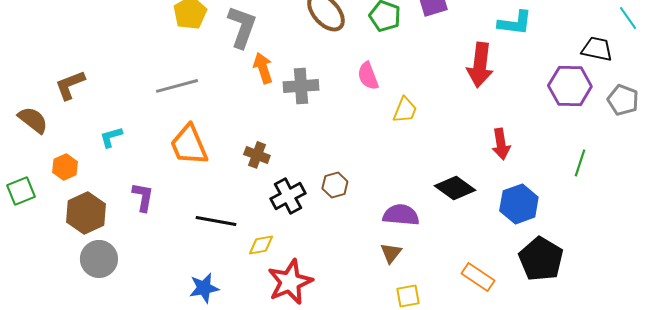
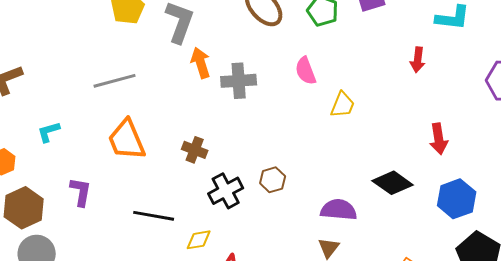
red arrow: (480, 65) -> (418, 60), size x0.6

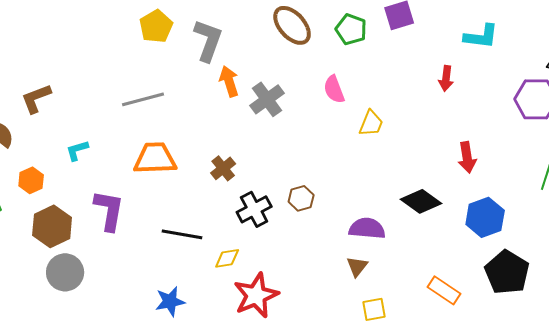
gray cross: (239, 81) -> (267, 99), turned -32
orange trapezoid: (127, 140) -> (155, 158), turned 111
brown cross: (195, 150) -> (223, 168), turned 30
purple L-shape: (81, 192) -> (109, 210), size x1.4

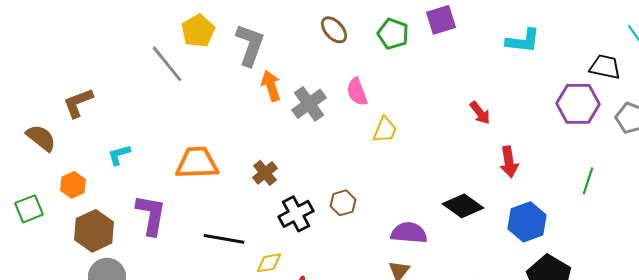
brown ellipse: (292, 25) -> (334, 30), size x0.7
red arrow: (446, 78) -> (480, 113), moved, turned -45
pink semicircle: (334, 89) -> (357, 92), moved
gray line: (143, 99) -> (167, 64), moved, turned 66
yellow trapezoid: (371, 123) -> (385, 130), moved

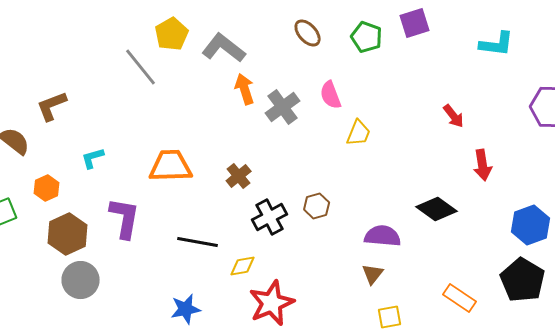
gray L-shape: (250, 45) -> (224, 48), turned -72
blue hexagon: (527, 222) -> (531, 225), moved

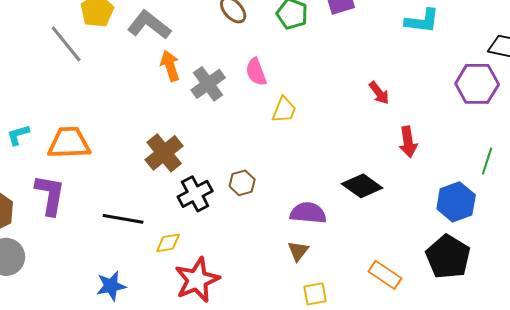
orange trapezoid: (171, 166) -> (69, 143), moved
brown cross: (239, 176) -> (164, 153), size x1.5

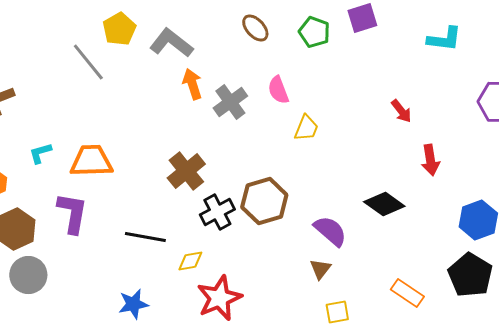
brown hexagon: (242, 183) -> (264, 201), size x1.8
purple semicircle: (308, 213) -> (330, 231), turned 36

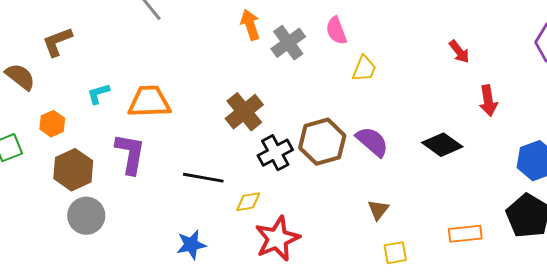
purple semicircle: (330, 231) -> (372, 142), moved
orange rectangle: (407, 293) -> (465, 234), turned -40

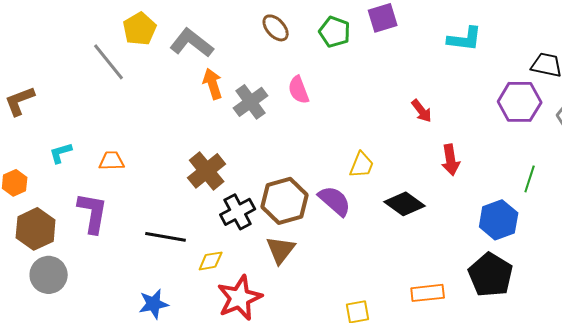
yellow trapezoid: (364, 69) -> (362, 165), moved
orange trapezoid: (149, 102) -> (112, 161), size x0.6
brown triangle: (378, 210) -> (281, 250), moved, size x1.4

